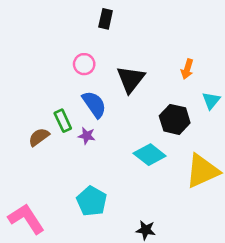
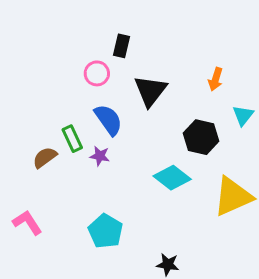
black rectangle: (106, 19) -> (121, 46), moved
pink L-shape: (26, 219) -> (27, 223), moved, size x0.7

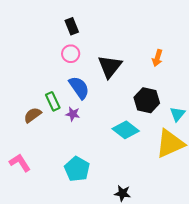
black rectangle: (121, 46) -> (72, 26), moved, turned -35
cyan triangle: (243, 115) -> (177, 114), moved

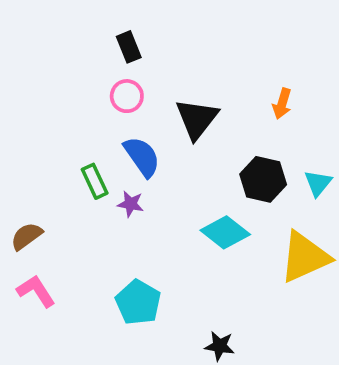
cyan triangle: (177, 114) -> (318, 183), moved
brown semicircle: (33, 115) -> (27, 236), moved

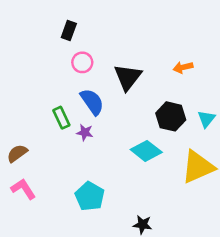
black rectangle: (129, 47) -> (69, 30), moved, turned 42
orange arrow: (282, 104) -> (183, 67), turned 60

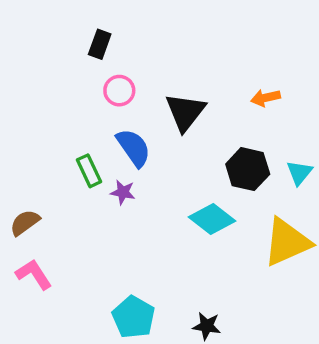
cyan pentagon: (90, 196) -> (134, 317), moved

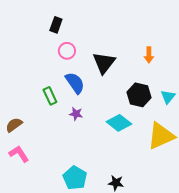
orange arrow: (266, 98) -> (149, 55), turned -77
purple star: (123, 192) -> (76, 114), moved

